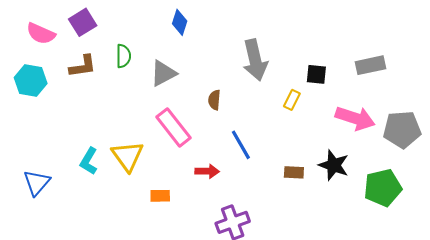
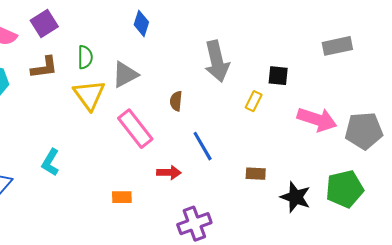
gray rectangle: (370, 65) -> (337, 46), moved
yellow triangle: (128, 156) -> (89, 95), moved
black star: (334, 165) -> (296, 197), moved

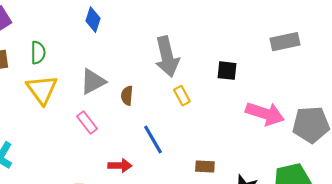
gray triangle: (125, 75) -> (93, 82), moved
yellow rectangle: (254, 101) -> (182, 96), moved, turned -54
pink rectangle: (135, 129) -> (87, 123), size x0.6

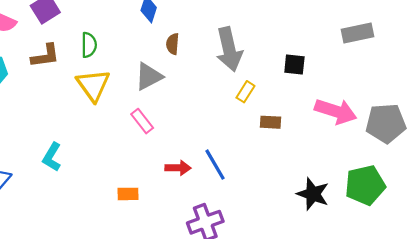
brown semicircle: (127, 96) -> (173, 44), moved
yellow rectangle: (182, 96) -> (245, 92), turned 60
blue line: (153, 140) -> (215, 165), moved
brown rectangle: (205, 167) -> (270, 122), moved

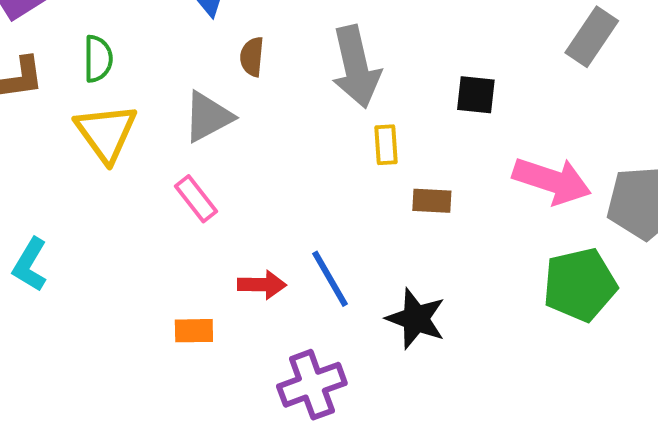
gray rectangle: (357, 33) -> (592, 37), turned -44
yellow rectangle: (245, 92) -> (386, 145), turned -36
green pentagon: (365, 185) -> (580, 285), moved
orange rectangle: (128, 194) -> (194, 331), moved
black star: (313, 194) -> (416, 319), moved

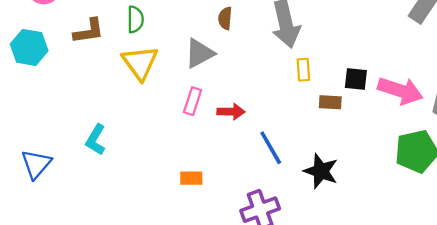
black square: (476, 95) -> (356, 79), moved
pink rectangle: (196, 199) -> (193, 101), turned 56
red arrow: (262, 285) -> (231, 112), moved

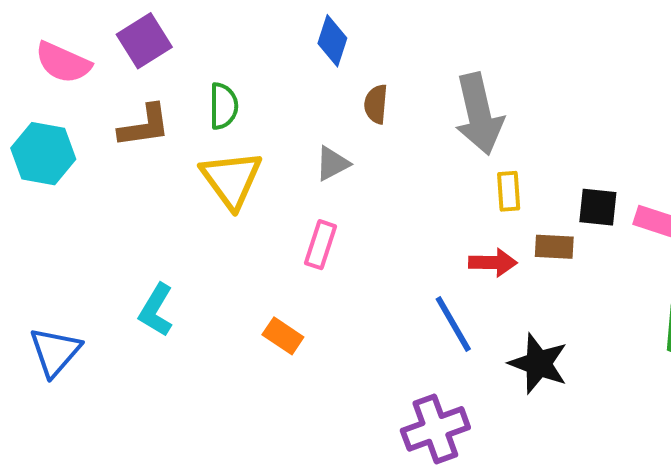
gray triangle: (200, 53) -> (332, 164), size x0.7
red arrow: (231, 112) -> (493, 263), moved
orange rectangle: (191, 178) -> (283, 336), moved, turned 35

